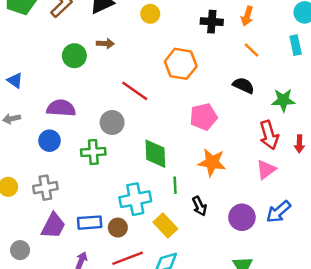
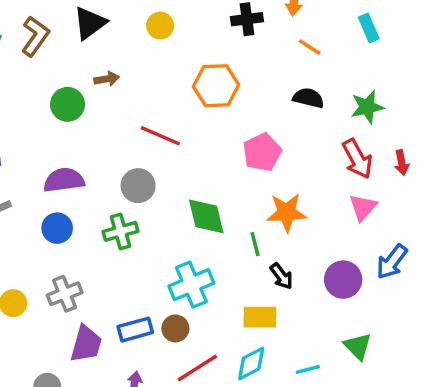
green line: (175, 185) -> (255, 244), moved
yellow rectangle: (165, 225) -> (260, 317), moved, turned -35

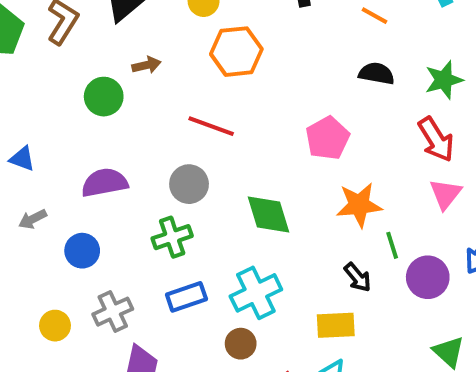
orange hexagon: (216, 86) -> (236, 52), moved
blue circle: (57, 228) -> (82, 251), moved
green line: (255, 244) -> (392, 245), moved
blue rectangle: (135, 330) -> (186, 297), moved

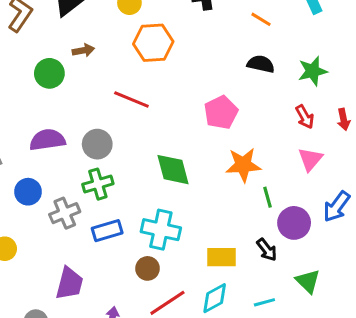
red arrow: (436, 139) -> (305, 117), size x0.7
gray circle: (189, 184) -> (97, 144), moved
black arrow: (358, 277) -> (267, 250), moved
cyan cross: (256, 293) -> (161, 230), turned 36
gray cross: (113, 312) -> (65, 213), moved

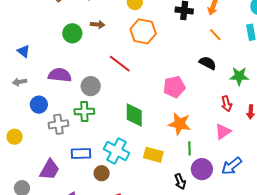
blue rectangle: (107, 231) -> (81, 153), moved
yellow rectangle: (222, 257) -> (153, 155), moved

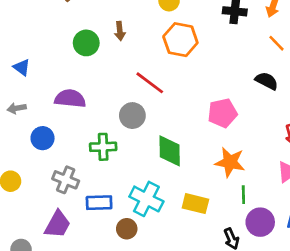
brown arrow: (98, 24) -> (120, 31), turned 80
gray circle: (91, 86) -> (132, 116), moved
gray cross: (58, 124) -> (66, 180), moved, turned 30

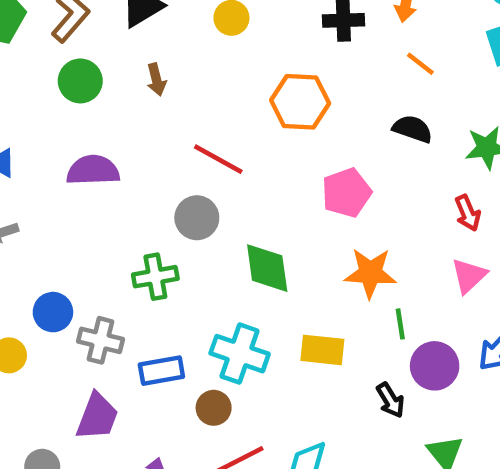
orange hexagon: (180, 40) -> (300, 102), moved
green circle: (86, 43) -> (80, 81), moved
purple semicircle: (70, 99) -> (93, 170), moved
blue circle: (43, 138) -> (53, 312), moved

